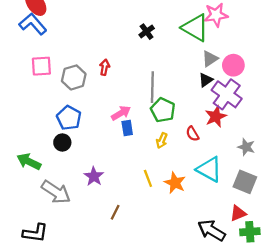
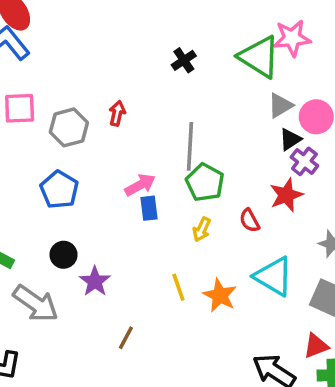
black triangle: (206, 80) -> (290, 139), moved
purple cross: (227, 94) -> (304, 161), size x0.6
black circle: (62, 142) -> (64, 255), moved

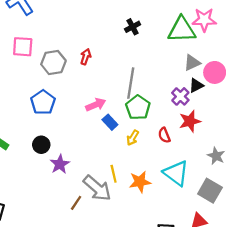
green triangle: (259, 57) -> (182, 30), turned -40
purple cross: (304, 161) -> (180, 96), moved
blue rectangle: (149, 208) -> (110, 122), moved, turned -42
orange star: (220, 295) -> (140, 182), turned 30
gray arrow: (36, 303) -> (97, 188), moved

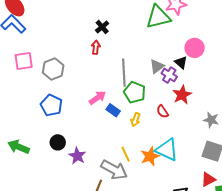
black cross: (133, 27) -> (102, 27), moved
red arrow: (86, 57) -> (96, 47), moved
gray triangle: (192, 63) -> (157, 66), moved
black triangle: (196, 85) -> (181, 63), turned -40
cyan triangle: (176, 173) -> (167, 150), moved

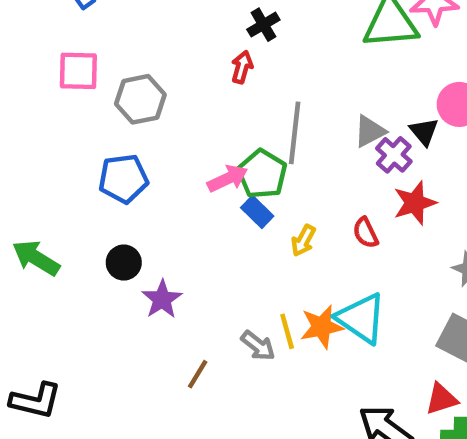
green pentagon: (135, 92) -> (262, 174), moved
blue pentagon: (51, 105) -> (123, 179), turned 30
yellow line: (126, 154) -> (287, 331), moved
gray arrow: (114, 170) -> (258, 346), moved, size x0.6

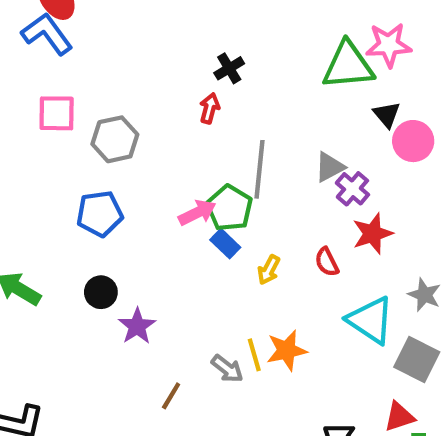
black triangle: (424, 132) -> (387, 115), moved
cyan triangle: (361, 318) -> (371, 320), moved

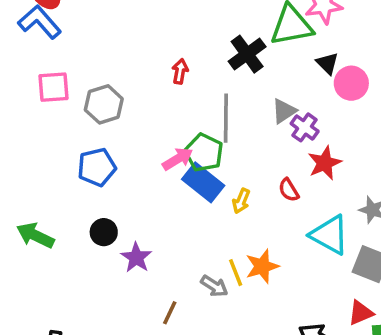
black cross: (229, 68) -> (247, 54), moved, size x1.5
blue rectangle: (225, 244) -> (203, 182), size x1.6

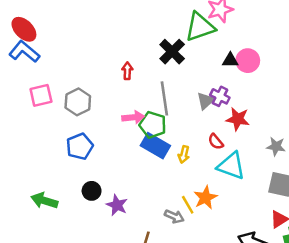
black triangle: (327, 63) -> (230, 60), moved, turned -35
gray triangle: (284, 111) -> (206, 101), moved
pink arrow: (178, 159) -> (133, 117), moved, turned 35
red star: (325, 163) -> (238, 119), turned -30
cyan triangle: (330, 235) -> (231, 166), moved

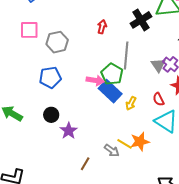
gray triangle: (206, 101) -> (158, 65), turned -35
pink arrow: (133, 117) -> (95, 80), moved
yellow line: (188, 205) -> (124, 144), turned -42

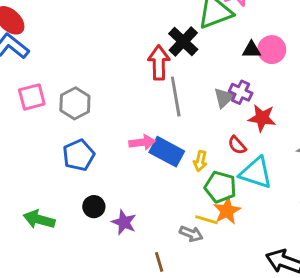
red arrow: (102, 27) -> (159, 63), moved, size x1.6
gray triangle: (158, 65) -> (224, 98), turned 35
green pentagon: (112, 74) -> (220, 187), moved
brown line: (85, 164) -> (159, 262), turned -32

